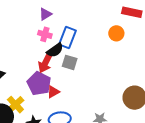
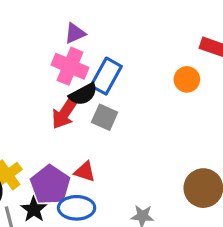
pink cross: (45, 34) -> (70, 66), size x1.5
purple pentagon: (39, 83) -> (50, 185), moved
red triangle: (53, 92) -> (85, 172), moved, turned 40

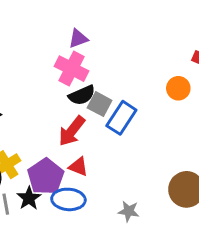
blue rectangle: (106, 76) -> (121, 118), moved
red arrow: (65, 112) -> (72, 131), moved
gray square: (105, 117) -> (100, 104), moved

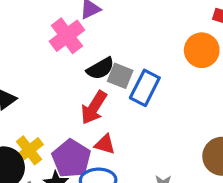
pink cross: (72, 69) -> (67, 36), moved, turned 32
orange circle: (178, 88) -> (202, 50), size x1.4

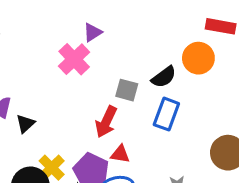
black semicircle: (100, 68) -> (164, 77), moved
blue rectangle: (145, 88) -> (166, 114), moved

